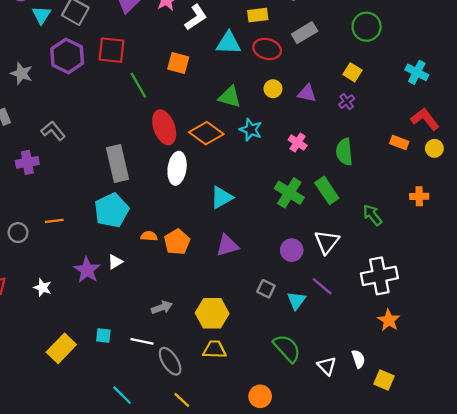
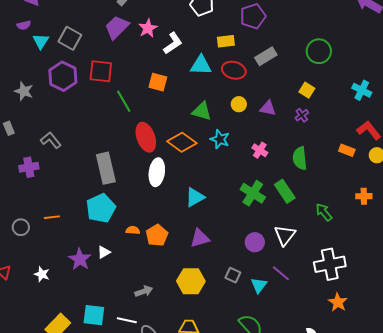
yellow hexagon: (212, 313) -> (191, 281), moved
cyan square: (103, 335) -> (94, 315), size x1.6

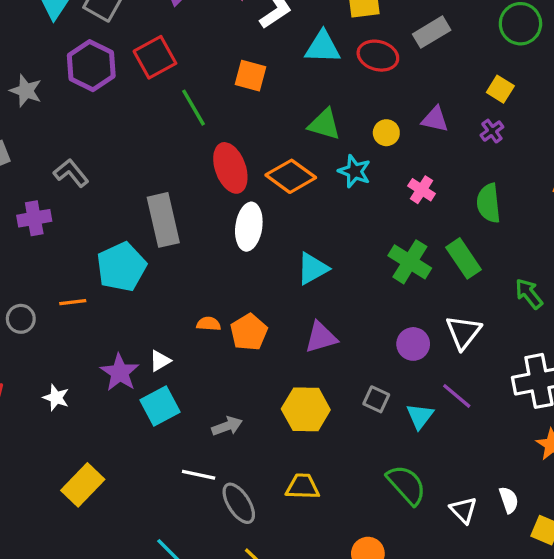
red square: (101, 71) -> (155, 57), turned -35
yellow circle: (239, 104) -> (386, 133), moved
cyan pentagon: (101, 208) -> (121, 267), moved
cyan square: (94, 315) -> (160, 406), moved, turned -35

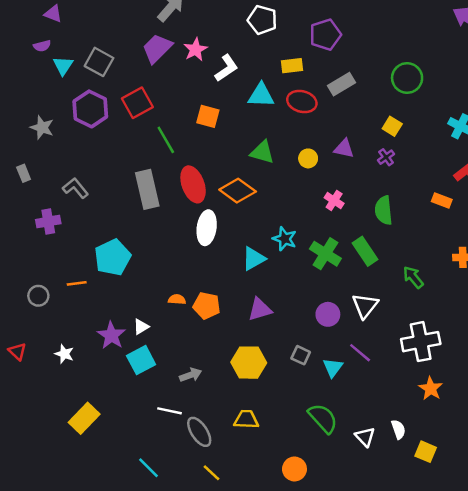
cyan star: (354, 171) -> (285, 239), moved
gray rectangle: (163, 220) -> (147, 189), moved
orange pentagon: (249, 332) -> (207, 306), turned -30

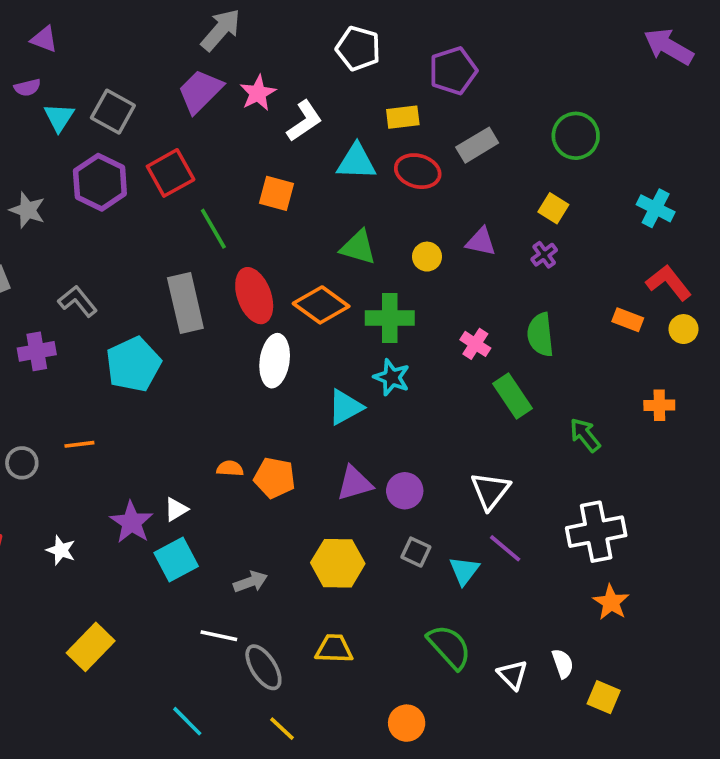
pink cross: (334, 200) -> (475, 344), moved
green cross: (325, 254) -> (390, 318), moved, turned -32
cyan pentagon: (113, 257) -> (133, 364), moved
white triangle: (365, 306) -> (490, 491), moved
purple circle: (328, 314) -> (405, 491), moved

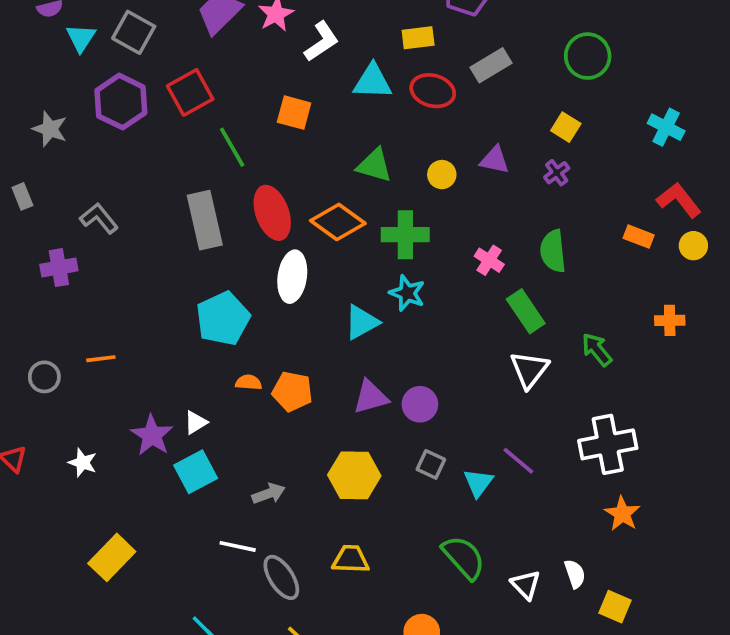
cyan pentagon: (133, 364) -> (223, 319), moved
white triangle: (490, 491) -> (529, 370), moved

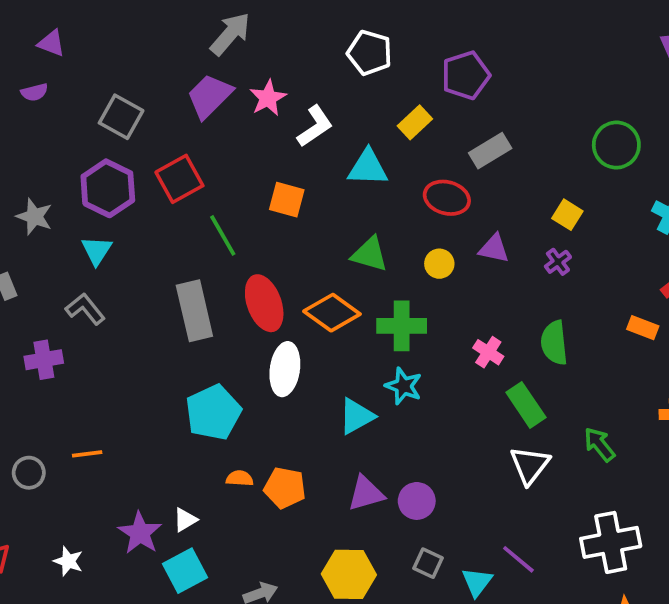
cyan triangle: (81, 38) -> (97, 250), moved
yellow rectangle: (418, 38) -> (415, 122), turned -36
green circle: (588, 56) -> (616, 145), moved
red ellipse: (433, 91) -> (447, 198), moved

